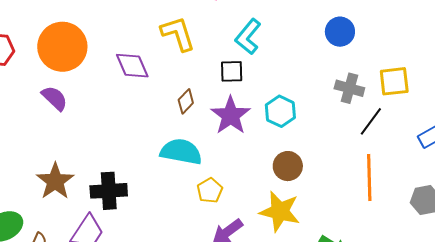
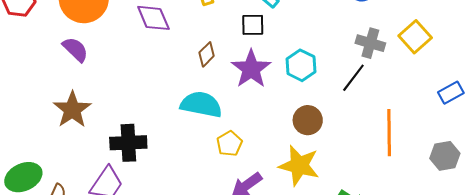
yellow square: (394, 81) -> (415, 37), turned -36
black line: (371, 121) -> (353, 78), moved
brown star: (55, 181) -> (72, 110), moved

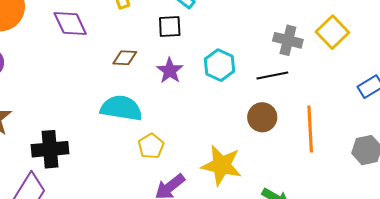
brown diamond: (207, 54) -> (125, 58), turned 50
purple star: (251, 69) -> (170, 71), size x0.7
black line: (353, 78) -> (272, 75), turned 44
brown circle: (308, 120) -> (262, 117), moved

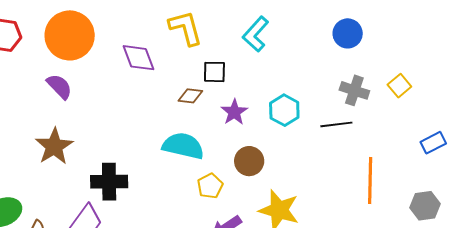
black square: (170, 27) -> (214, 72), moved
yellow square: (332, 32) -> (399, 86), size x0.7
brown circle: (262, 117) -> (249, 161), moved

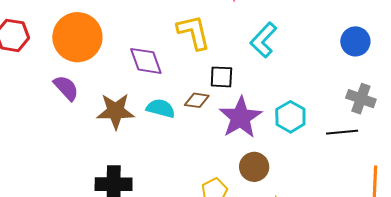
purple star: (234, 112) -> (240, 117), size x1.6
brown star: (54, 146) -> (116, 111), moved, turned 30
cyan semicircle: (183, 146) -> (161, 108), moved, size x0.7

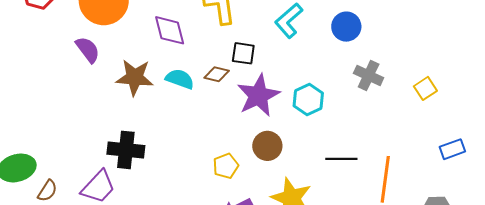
blue circle: (355, 41) -> (346, 27), moved
gray cross: (361, 99) -> (369, 76), moved
black line: (342, 132) -> (341, 159), moved

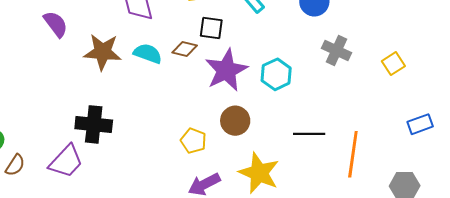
yellow pentagon: (226, 166) -> (193, 141), turned -30

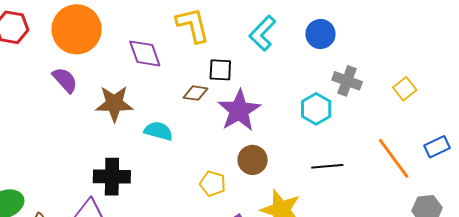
cyan semicircle: (148, 54) -> (158, 131), moved
cyan hexagon: (276, 74) -> (316, 109), moved
orange line: (353, 154) -> (394, 158), moved, turned -39

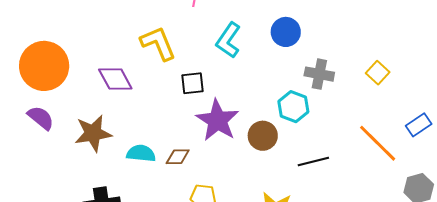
brown diamond: (196, 93) -> (178, 157), moved
brown circle: (253, 160) -> (263, 136), moved

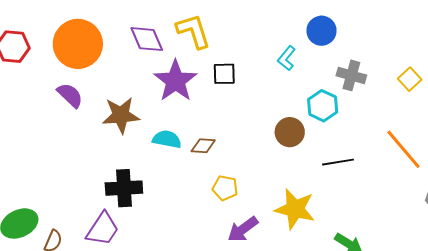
cyan L-shape: (228, 40) -> (287, 58), moved, size x0.7
purple diamond: (115, 79) -> (147, 39), moved
purple star: (217, 120) -> (175, 81), moved

